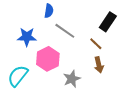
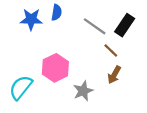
gray line: (65, 31) -> (95, 26), moved
blue star: (27, 37) -> (31, 19), moved
brown arrow: (99, 65) -> (114, 75), turned 42

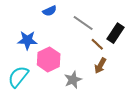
blue semicircle: (57, 12) -> (50, 11), turned 56
blue star: (31, 19) -> (27, 40), moved
black rectangle: (125, 25) -> (115, 33), moved

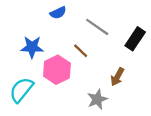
brown line: (97, 44) -> (81, 51), moved
gray star: (73, 80) -> (97, 99), moved

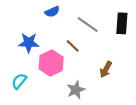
black rectangle: (135, 39) -> (122, 23), moved, turned -30
cyan semicircle: (21, 90) -> (19, 81), size x0.7
gray star: (97, 99) -> (76, 90), moved

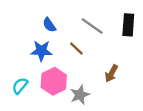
blue semicircle: (52, 12) -> (49, 25), moved, turned 80
blue star: (29, 43) -> (41, 51), moved
pink hexagon: (51, 63) -> (54, 81), moved

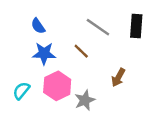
blue semicircle: (49, 25) -> (38, 26), moved

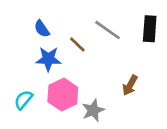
brown line: (81, 51) -> (77, 45), moved

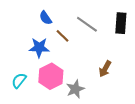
blue semicircle: (42, 29) -> (46, 18), moved

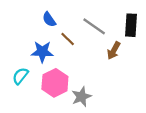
brown arrow: (105, 69) -> (114, 51), moved
cyan semicircle: (19, 80) -> (20, 76), moved

